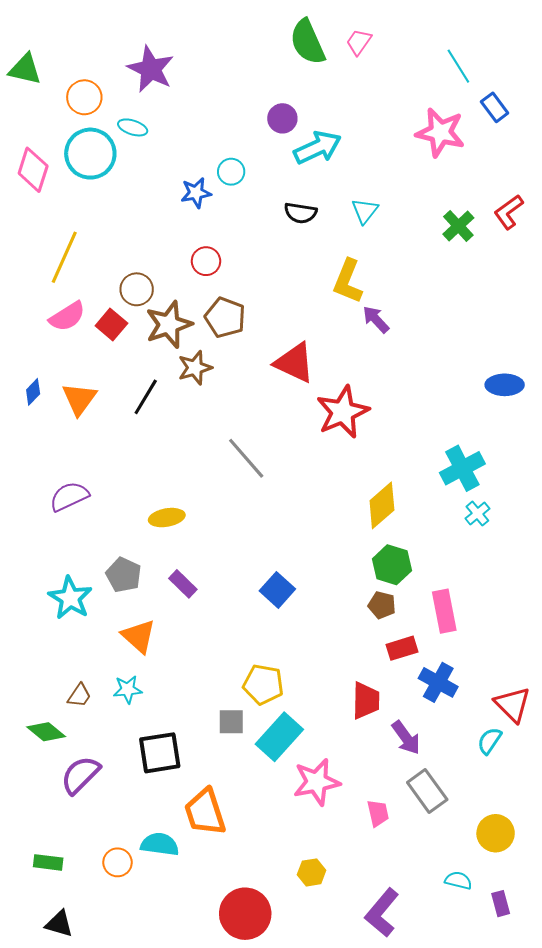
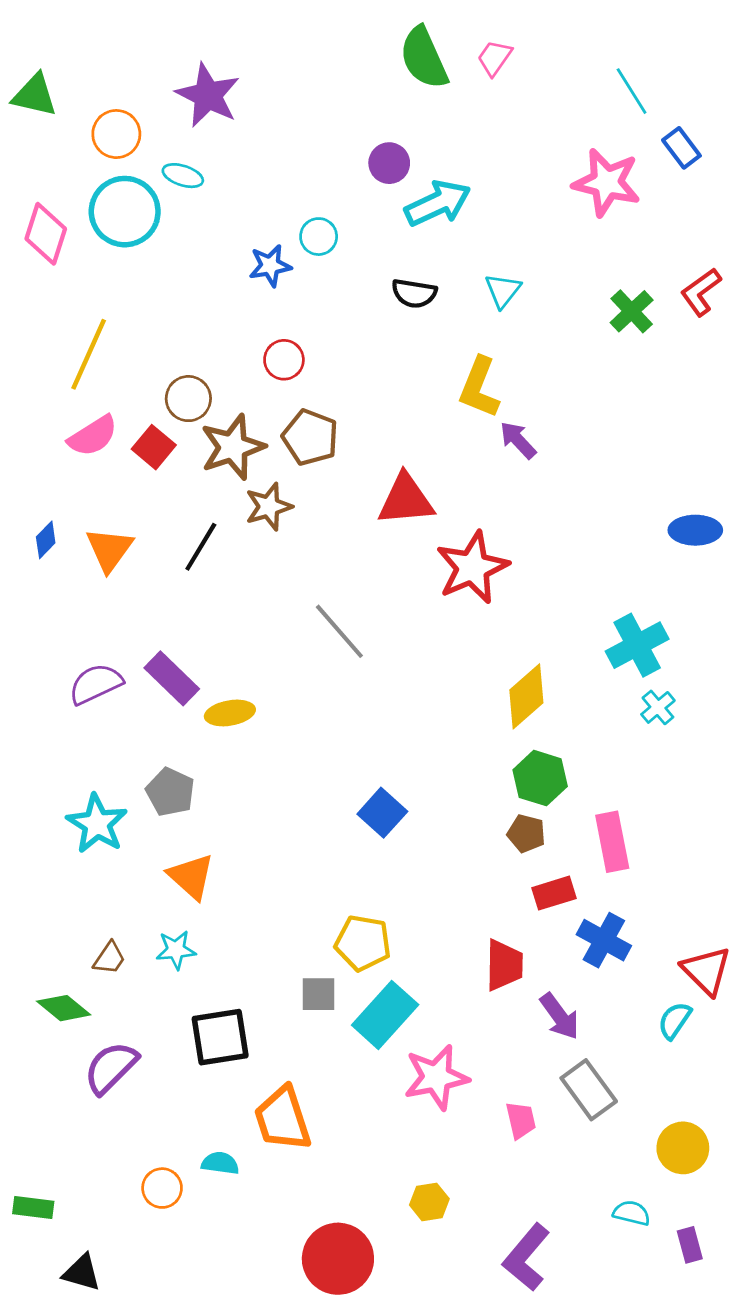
red triangle: (294, 363) -> (406, 500), turned -30
purple rectangle: (183, 584) -> (172, 678), moved, size x1.4
cyan semicircle: (160, 844) -> (220, 1163), size x0.7
green rectangle: (48, 862) -> (33, 1207), moved

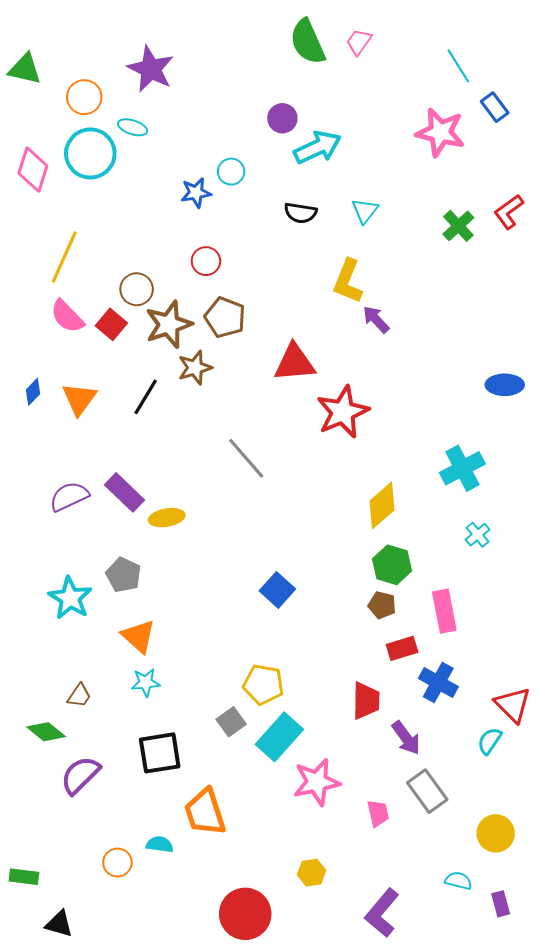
pink semicircle: (93, 436) -> (67, 316), turned 78
cyan cross: (658, 707) -> (478, 535), moved
cyan star: (176, 950) -> (146, 683), moved
gray square: (319, 994) -> (231, 722), turned -36

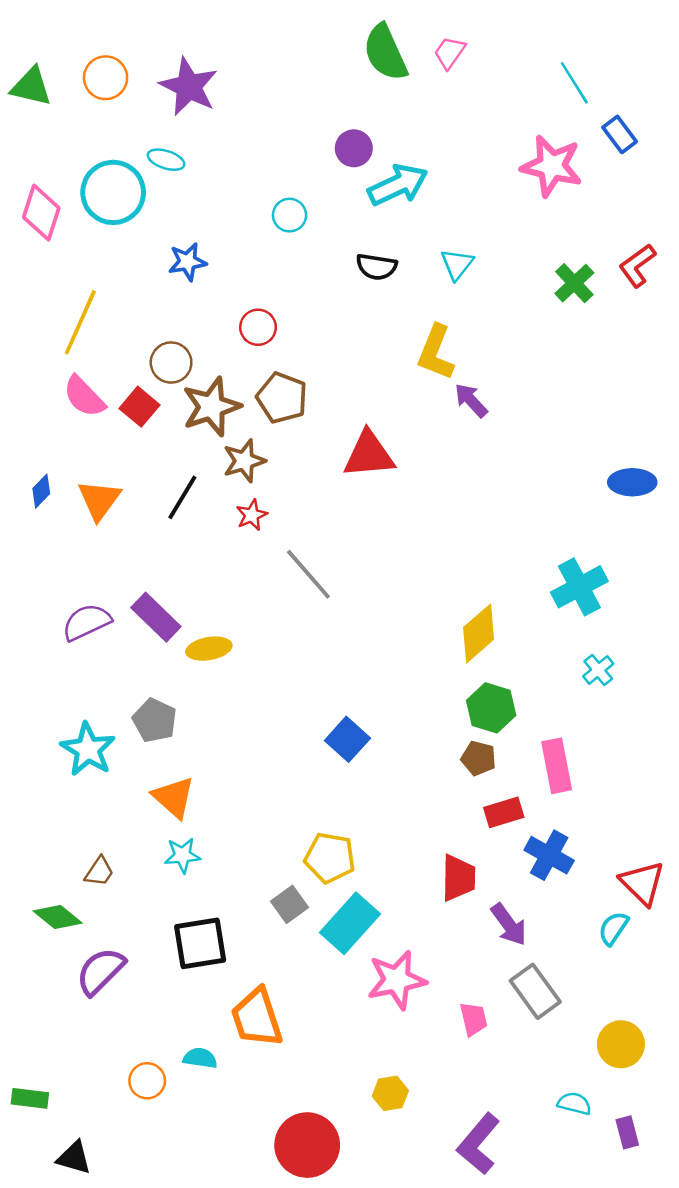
orange circle: (84, 97) -> (106, 78), moved
blue star: (196, 193) -> (187, 262), moved
red star: (343, 412) -> (252, 515), moved, size x0.5

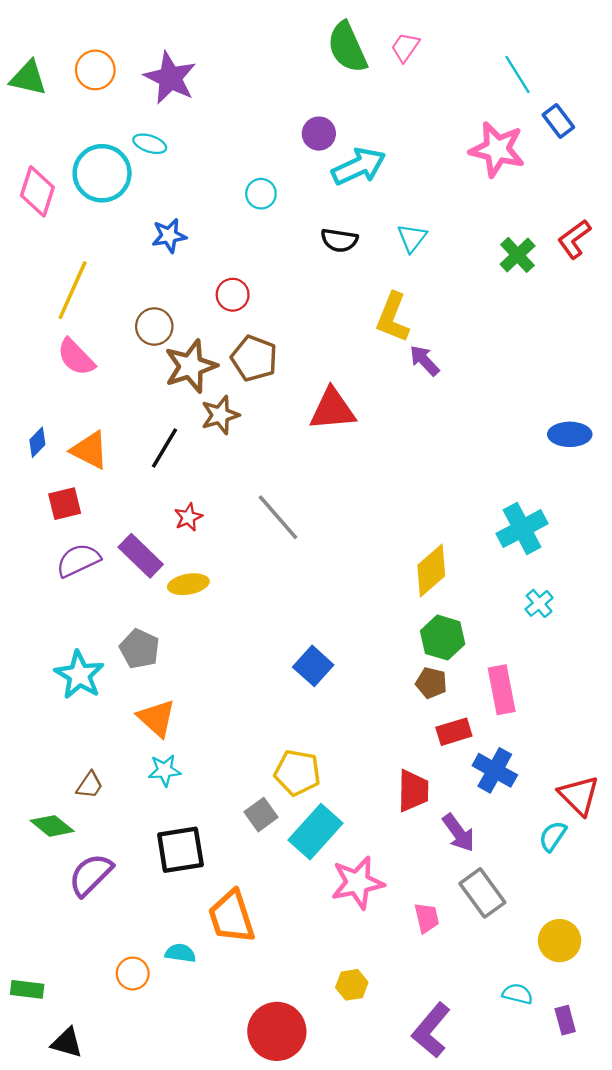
red square: (140, 407) -> (65, 504), moved, turned 36
orange triangle: (99, 500) -> (90, 450), turned -39
red star: (252, 515) -> (188, 517), moved

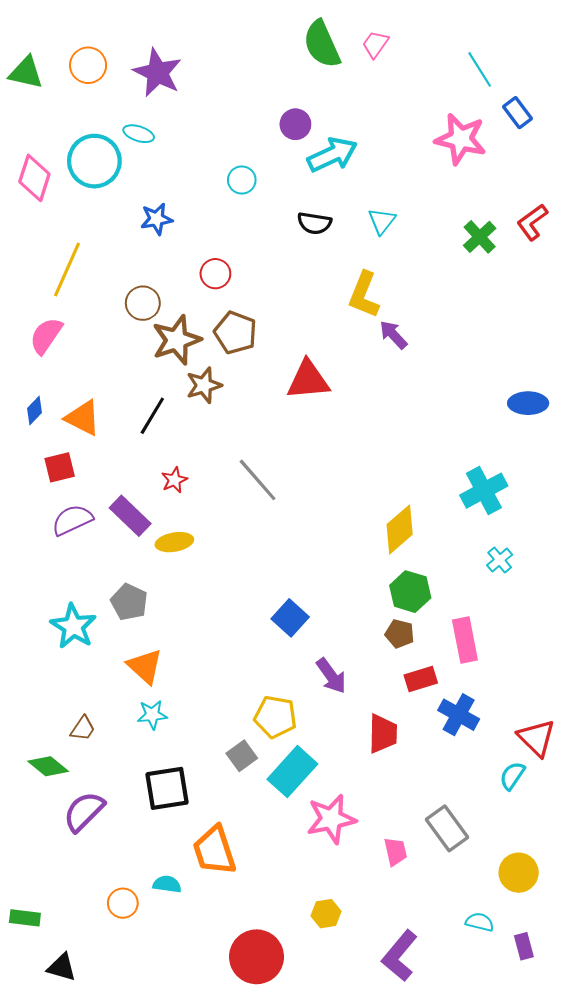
pink semicircle: (76, 357) -> (46, 336), moved, turned 78
purple arrow: (458, 833) -> (331, 676), moved

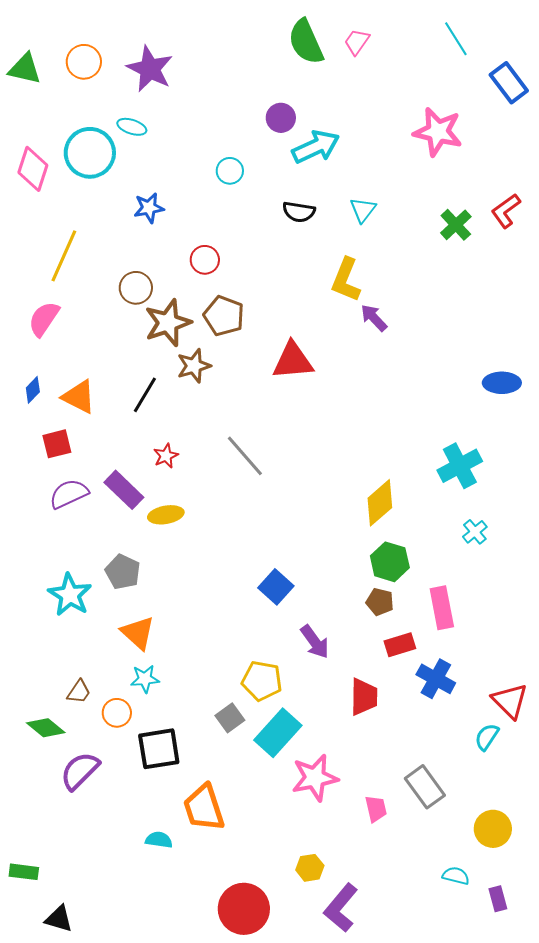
cyan line: (480, 69) -> (456, 39), moved
blue rectangle: (518, 113) -> (509, 83), moved, size x1.4
orange circle: (123, 903) -> (117, 713), moved
purple L-shape: (400, 956) -> (341, 908), moved

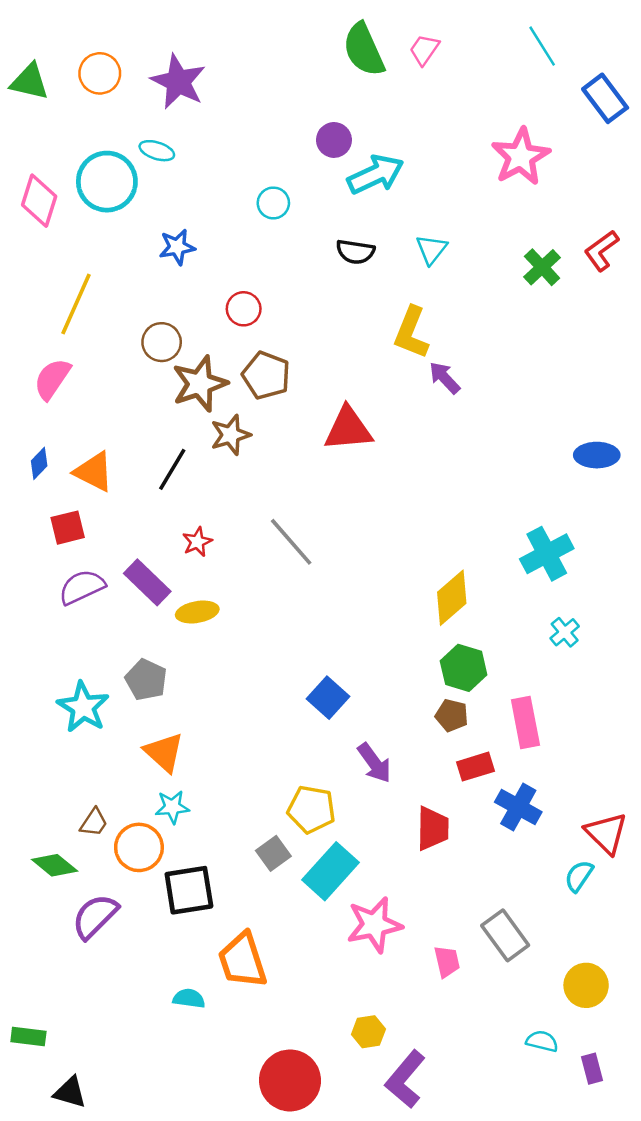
pink star: (438, 132) -> (521, 157), turned 30
orange circle: (117, 713) -> (139, 847), size x1.4

